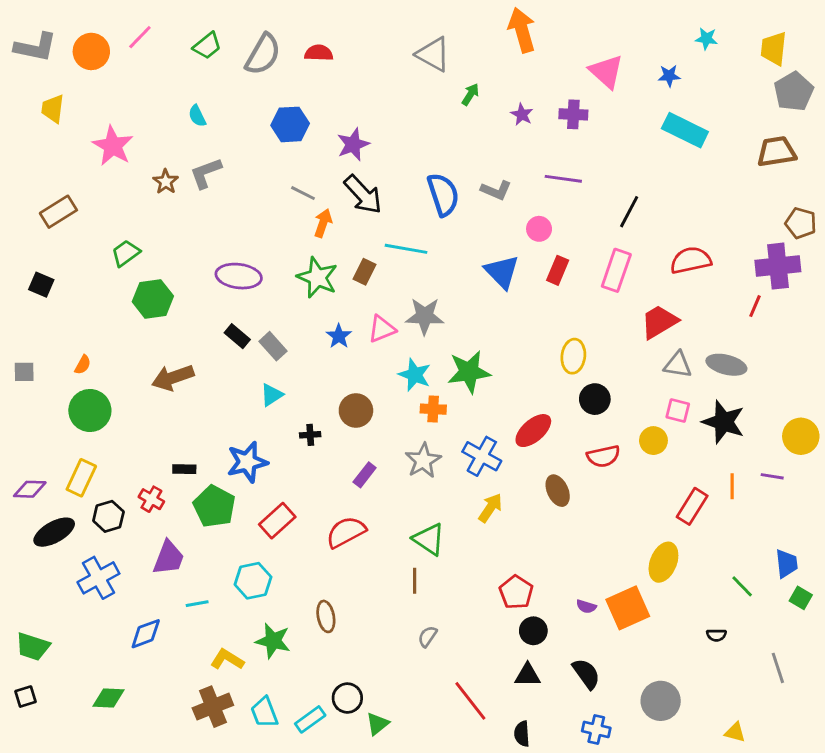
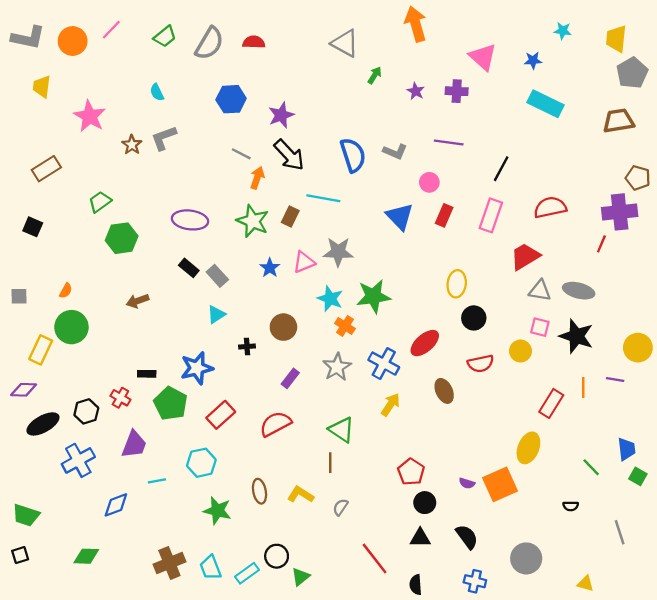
brown arrow: (173, 378) -> (138, 301), size x0.7
orange cross: (433, 409) -> (345, 326), turned 30
yellow rectangle: (81, 478) -> (41, 350), moved
yellow L-shape: (227, 659) -> (301, 495), moved

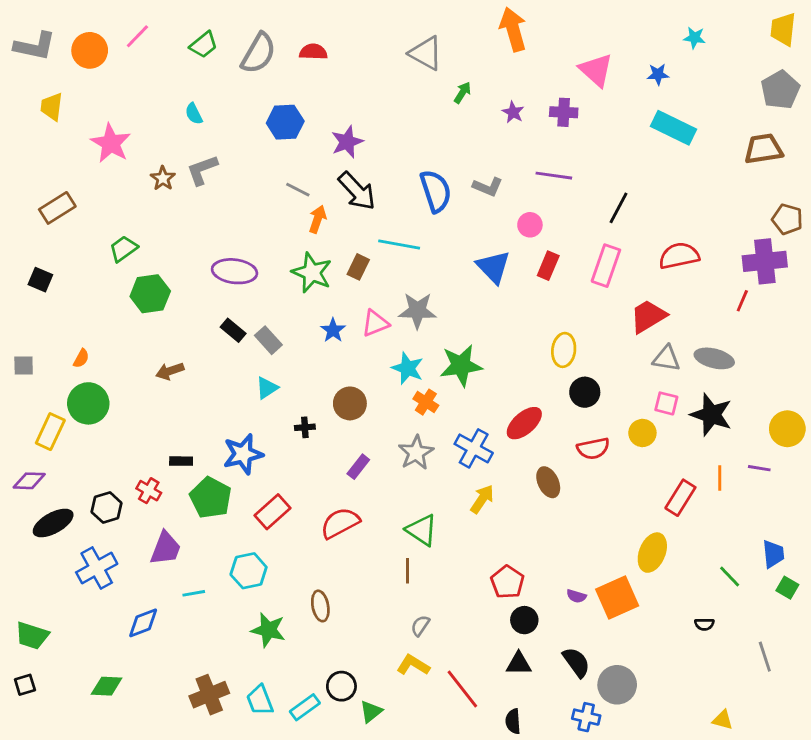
yellow trapezoid: (616, 39) -> (783, 29), moved
yellow L-shape: (301, 495) -> (413, 665), moved
gray circle: (526, 558) -> (617, 685), moved

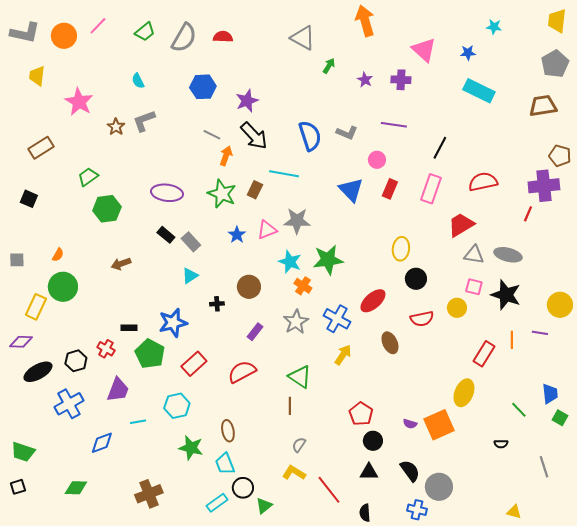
cyan trapezoid: (260, 700) -> (225, 464), moved

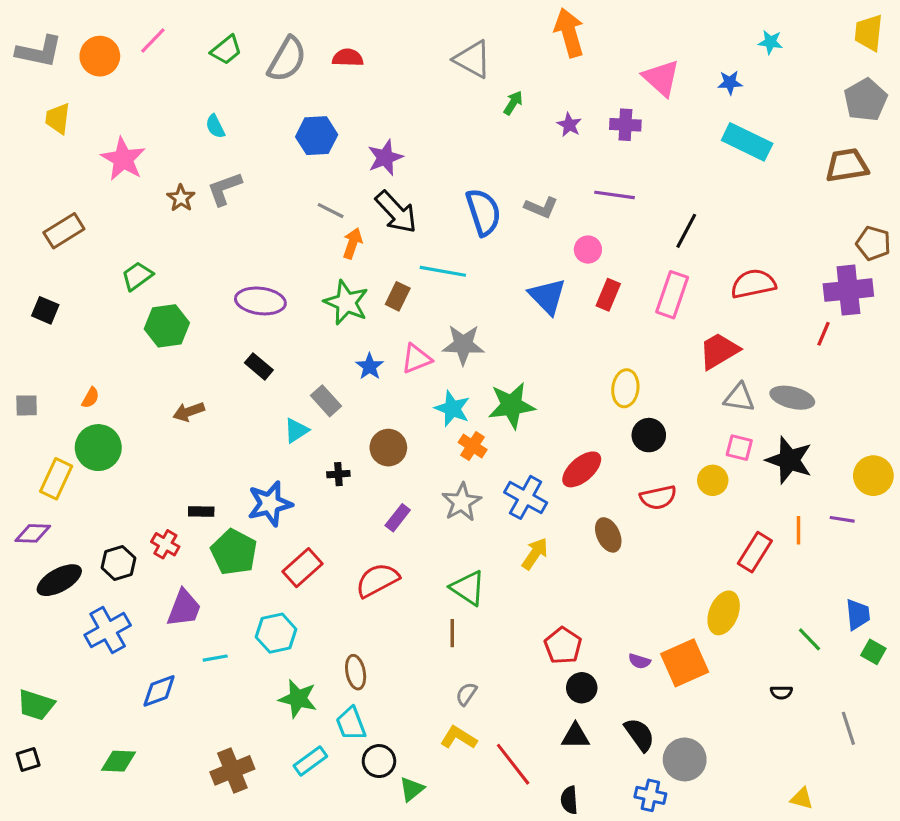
gray rectangle: (191, 242) -> (326, 401), moved
cyan rectangle: (217, 503) -> (310, 761), moved

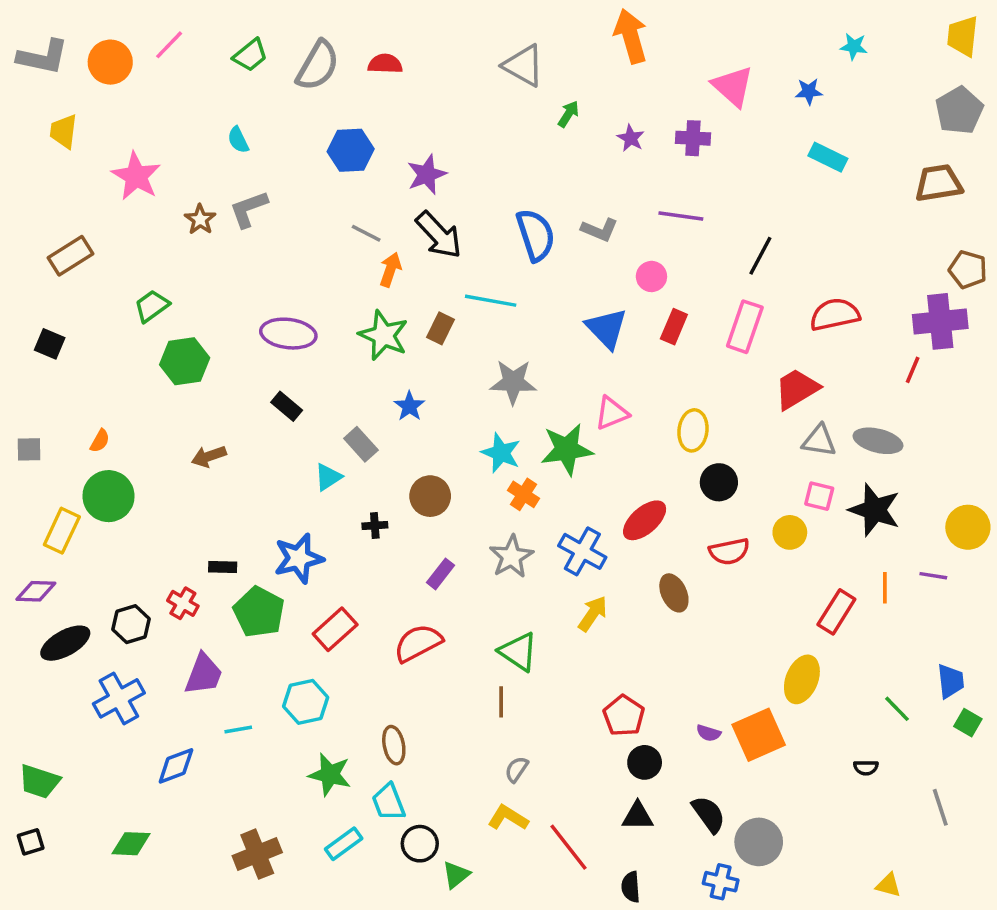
cyan rectangle: (747, 142) -> (828, 157), size x0.7
pink triangle: (416, 359) -> (612, 413), moved

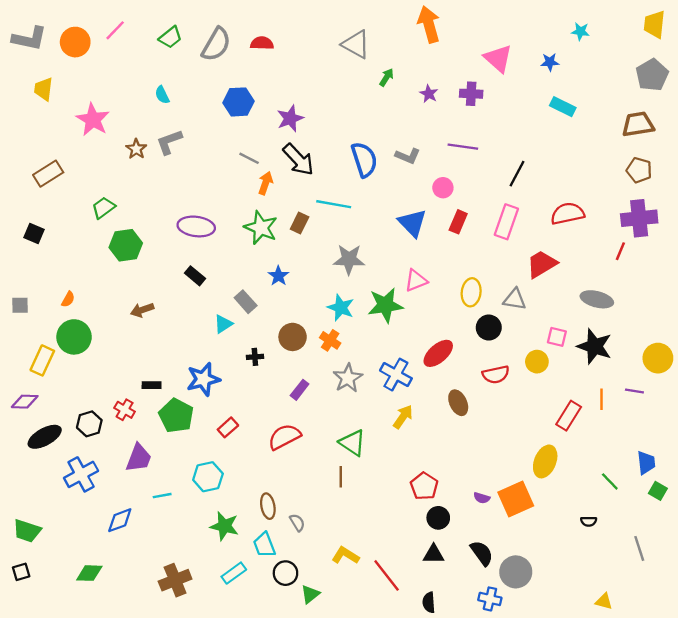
brown pentagon: (968, 270) -> (639, 170), moved
gray triangle: (819, 441) -> (515, 299), moved
orange cross: (524, 494) -> (330, 340), moved
red rectangle: (335, 629) -> (228, 427), size x0.7
gray semicircle: (517, 769) -> (297, 523), moved, turned 114

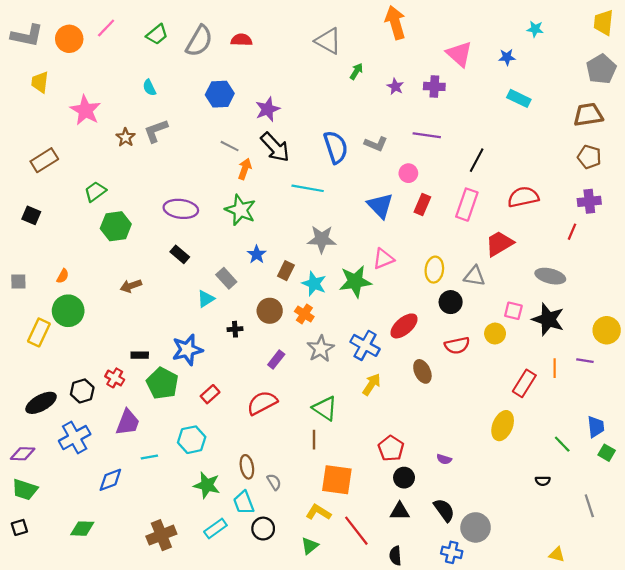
purple cross: (639, 218) -> (589, 201), size x0.7
brown rectangle: (300, 223) -> (286, 271), moved
purple diamond: (25, 402) -> (23, 454), moved
orange square: (516, 499) -> (337, 480), moved, turned 32
green triangle: (310, 594) -> (310, 546), moved

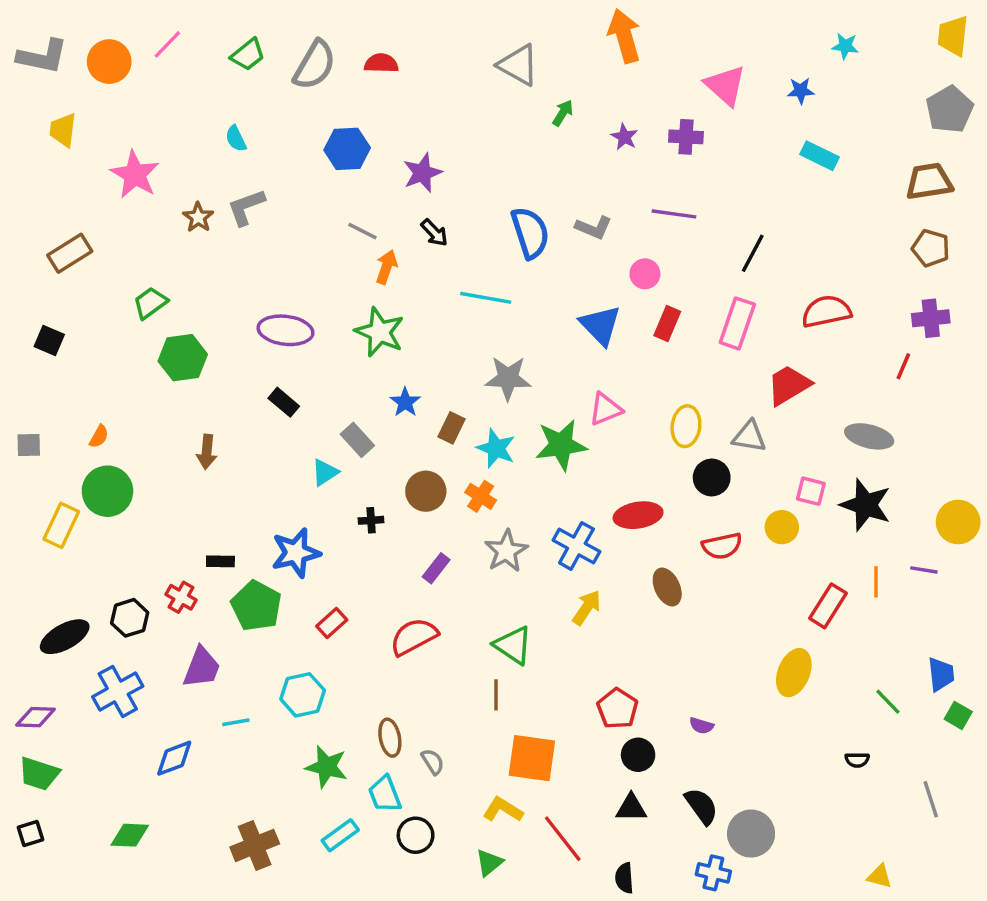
black arrow: (275, 147) -> (434, 233), size x0.6
brown arrow: (131, 286) -> (207, 452), turned -66
red ellipse: (404, 326) -> (638, 515), turned 32

